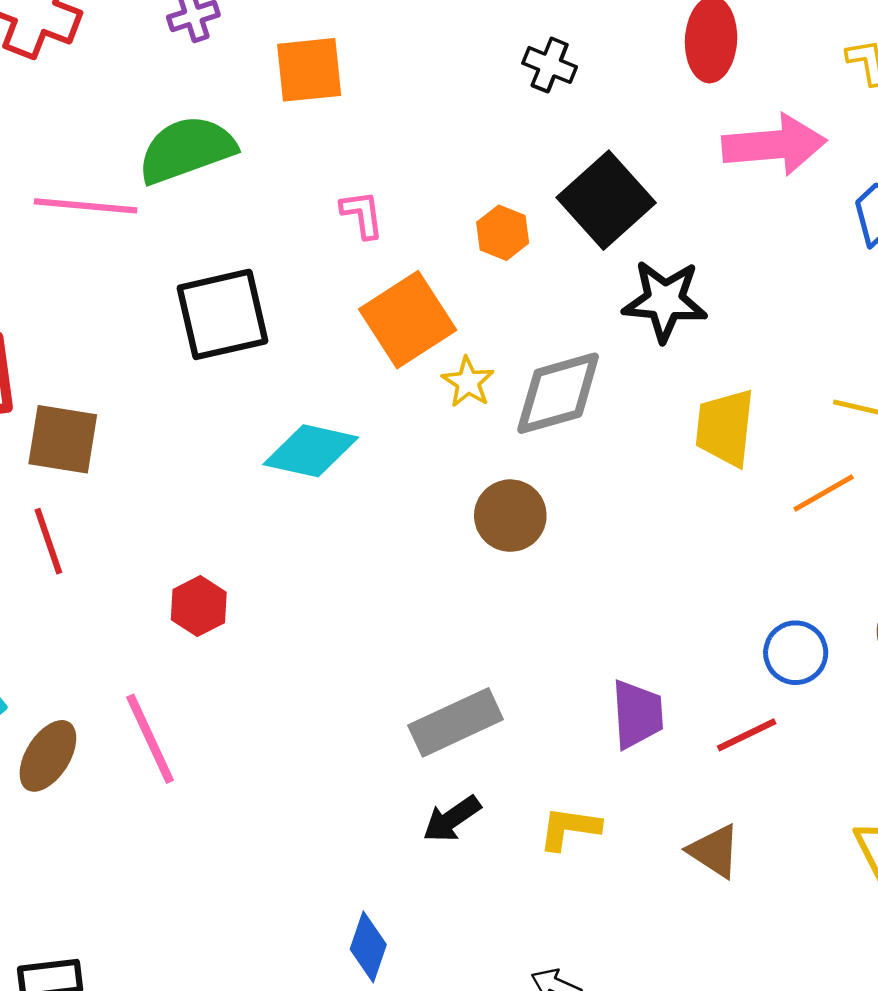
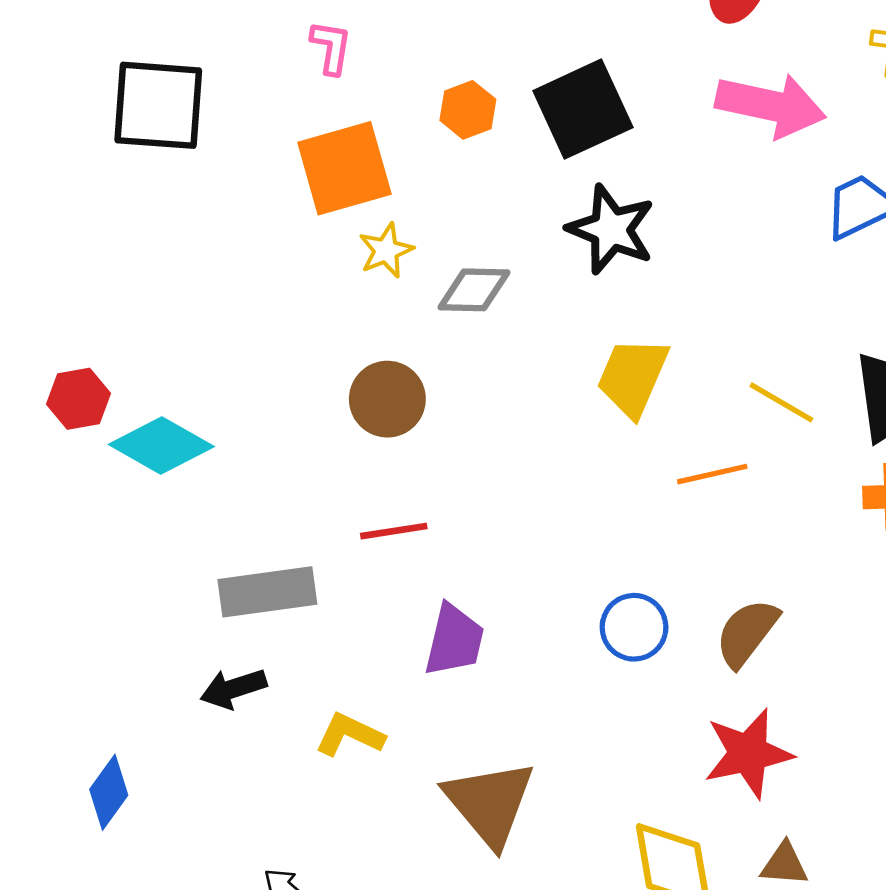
gray diamond: (558, 393) -> (474, 290), size x0.7
cyan diamond: (311, 451) -> (161, 445), moved
red hexagon: (199, 606) -> (78, 399), moved
red line: (747, 735) -> (394, 531), moved
brown triangle: (714, 851) -> (490, 803), size x1.6

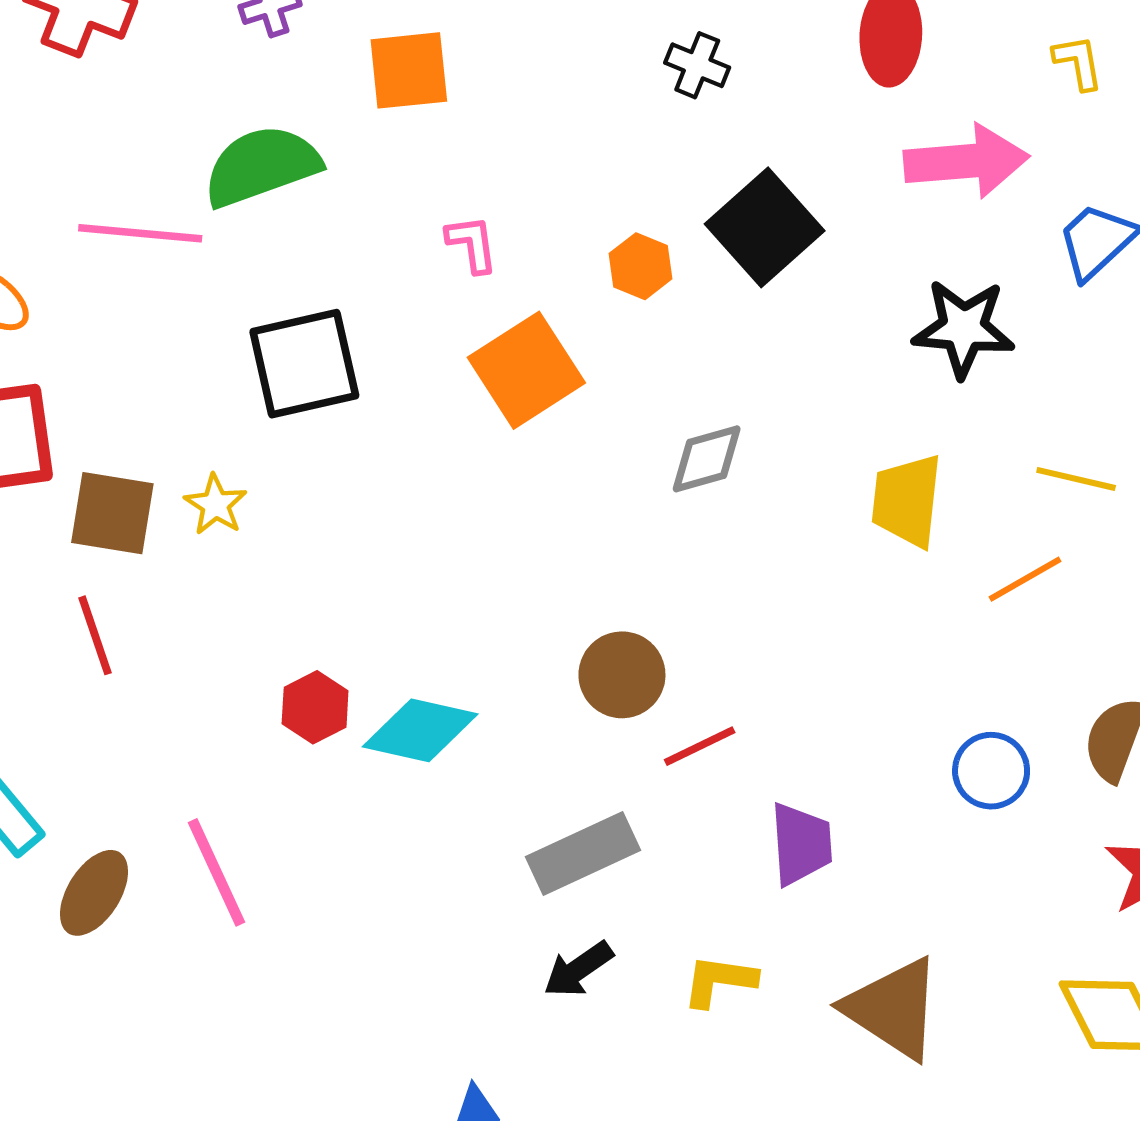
black star: (611, 229) -> (963, 328), moved
yellow star: (386, 250) -> (216, 505), moved
brown circle: (387, 399) -> (622, 675), moved

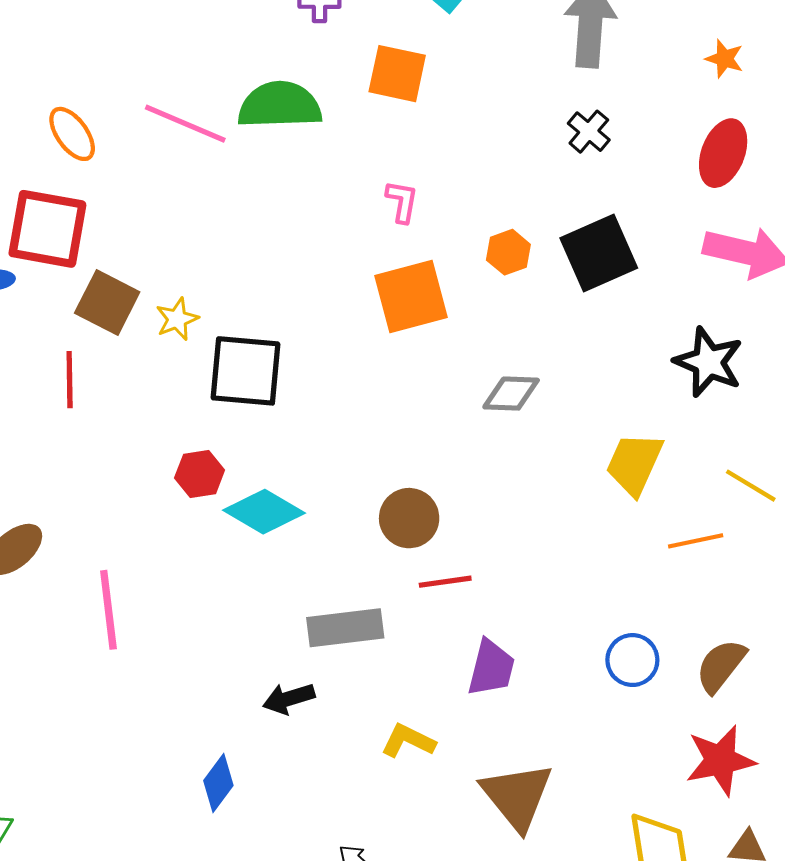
black square: (304, 364) -> (245, 371), moved
pink line: (216, 872) -> (108, 610), moved
black arrow: (578, 969) -> (289, 699), moved

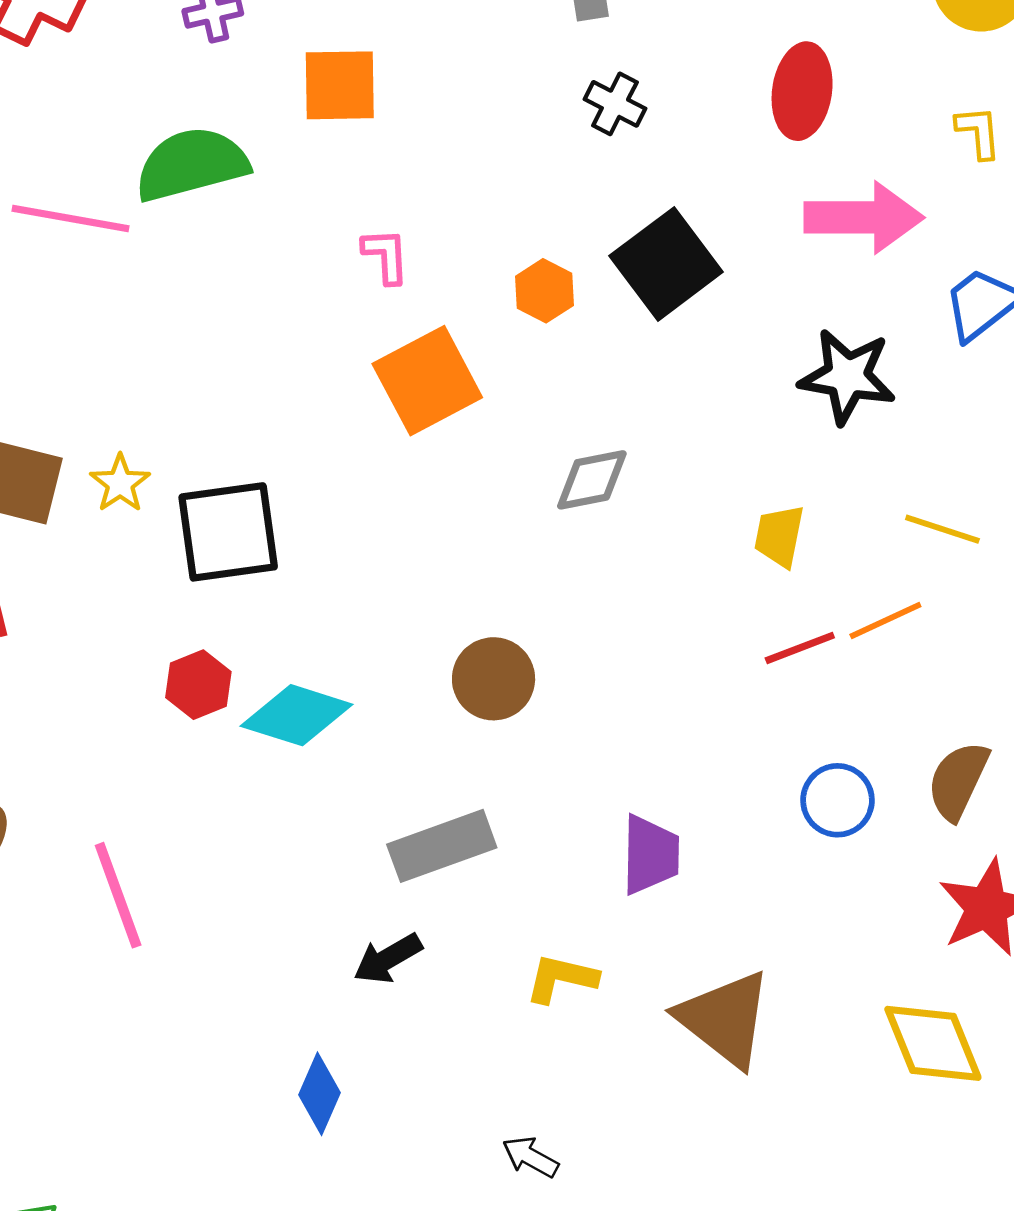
yellow trapezoid: (634, 464) -> (779, 536), size x0.7
red line: (445, 582) -> (800, 648), moved

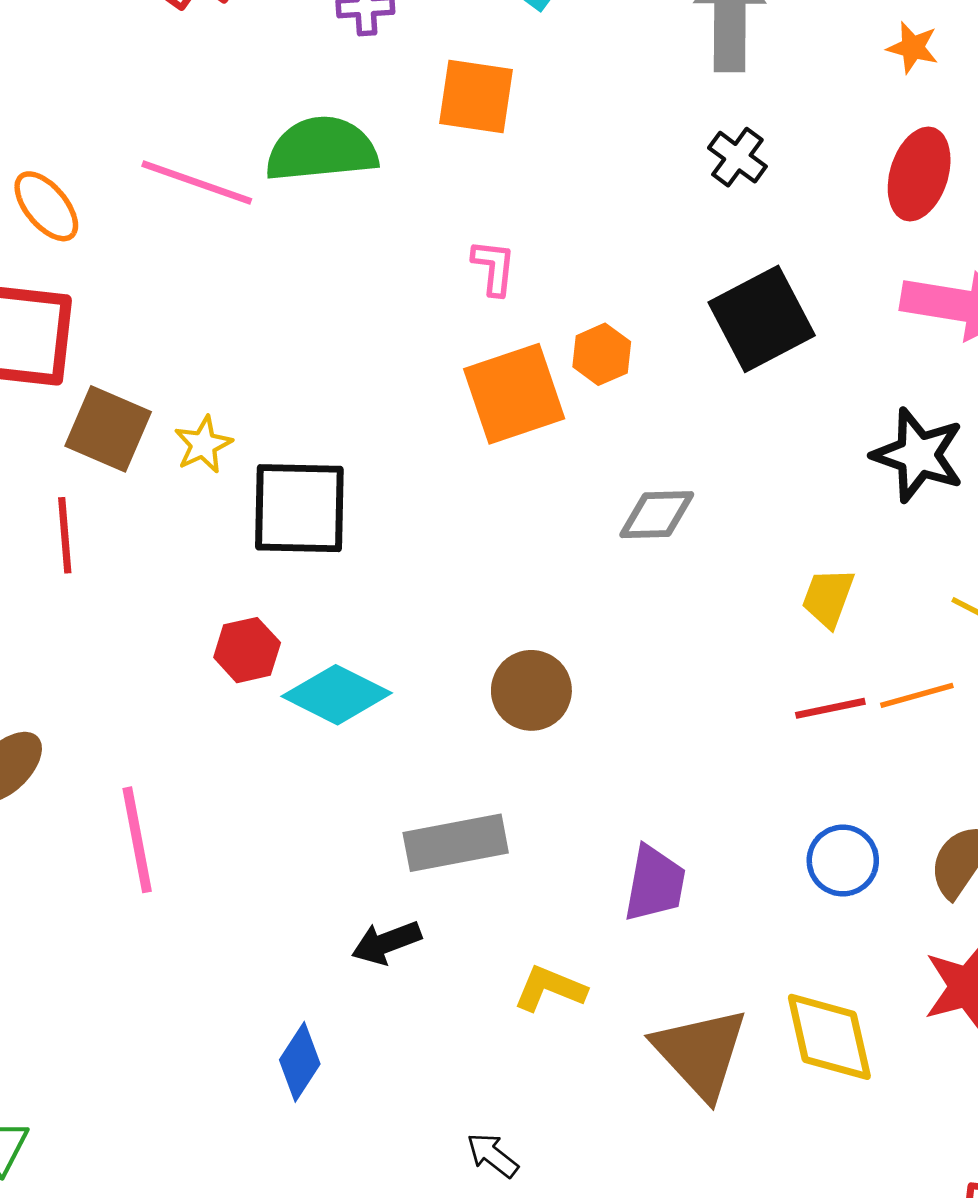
orange hexagon: (545, 291) -> (602, 354), moved
yellow diamond: (933, 1043) -> (829, 1037), moved

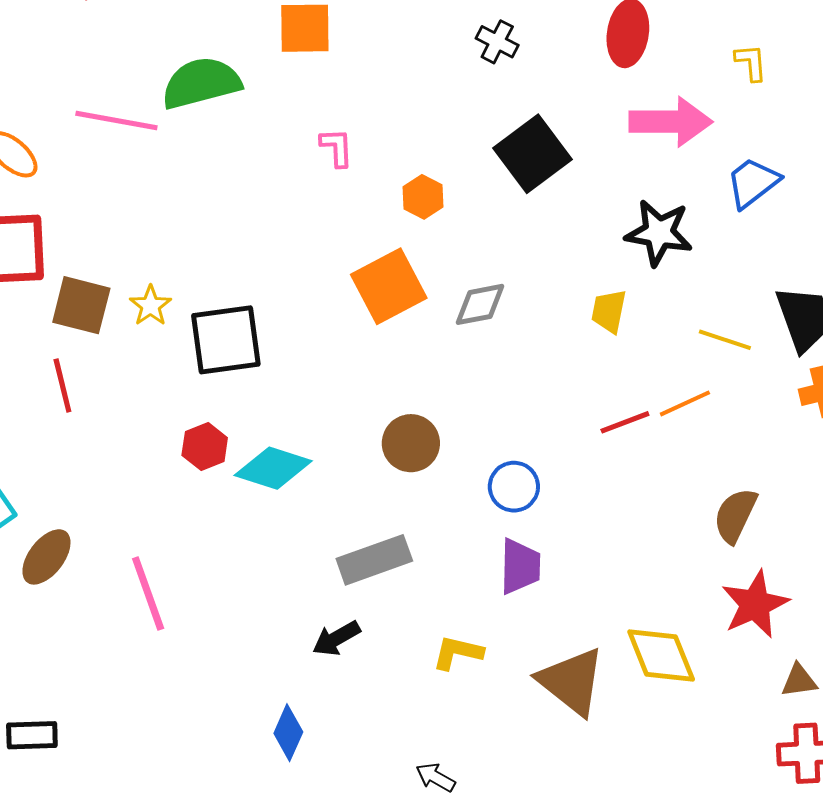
orange square: (514, 394) -> (389, 286), moved
yellow trapezoid: (828, 598) -> (609, 311), moved
blue circle: (843, 861) -> (514, 487), moved

